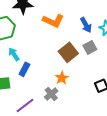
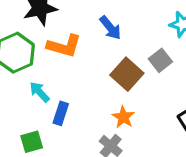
orange L-shape: (53, 21) -> (64, 46), moved
blue arrow: (86, 25) -> (110, 28), moved

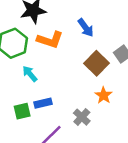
blue rectangle: (61, 113) -> (43, 103), moved, turned 56
orange star: (123, 117) -> (104, 95), moved

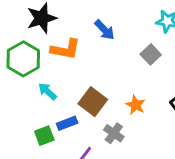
brown square: (96, 63) -> (93, 102), moved

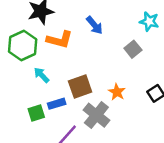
brown square: (93, 102) -> (80, 87), turned 30
gray cross: (114, 133) -> (96, 115), size x1.5

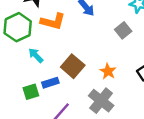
brown square: (80, 87) -> (73, 66), turned -30
gray cross: (96, 115) -> (101, 101), moved

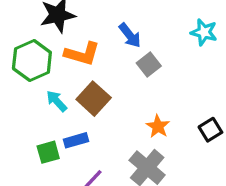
gray square: (123, 30) -> (149, 65), moved
brown square: (73, 66) -> (94, 99), moved

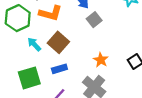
blue rectangle: (76, 140) -> (59, 69), moved
green square: (48, 152) -> (29, 78), size x1.5

